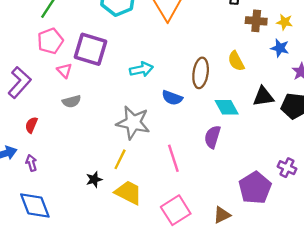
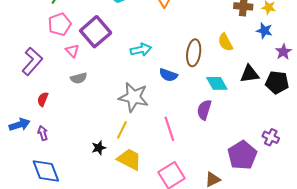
purple square: (91, 49) -> (96, 32), turned 32

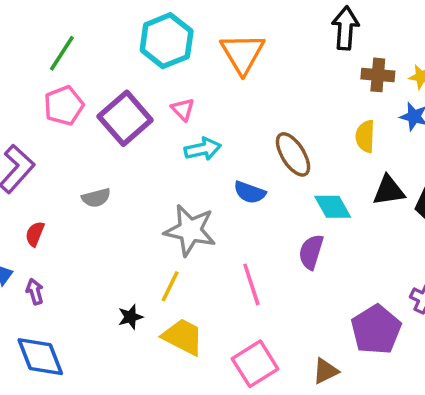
yellow semicircle: (225, 42) -> (365, 136), moved, turned 30
pink triangle: (72, 51) -> (183, 109), moved
brown ellipse: (194, 53) -> (293, 154), turned -40

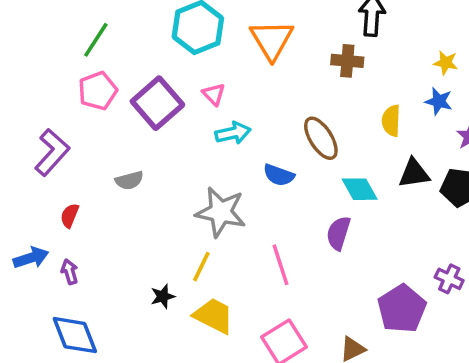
brown cross: (378, 75) -> (347, 61), moved

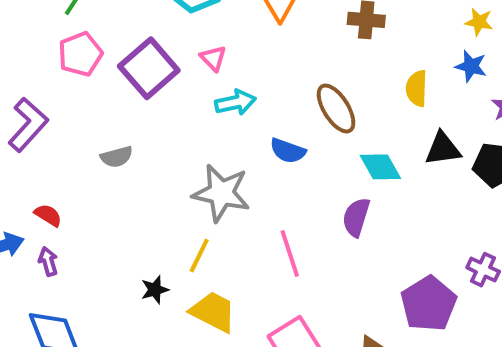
red semicircle: (70, 216) -> (48, 215), moved, turned 100

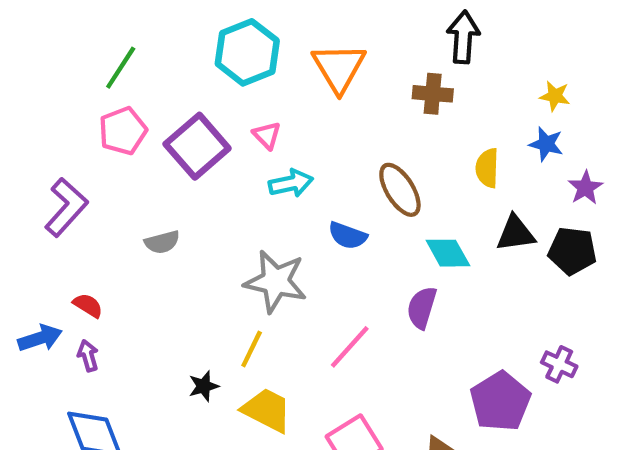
pink line: (290, 253) -> (350, 347), turned 60

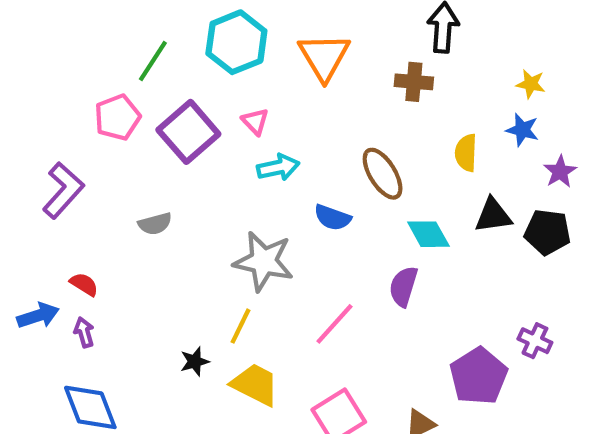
green line: (121, 68) -> (153, 61), moved

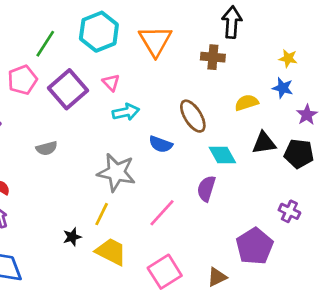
yellow semicircle: (466, 153) -> (247, 103), turned 70
purple cross: (535, 341) -> (289, 211), moved

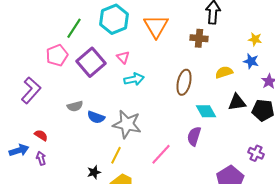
brown ellipse: (193, 116) -> (184, 82), turned 45
blue semicircle: (161, 144) -> (96, 117), moved

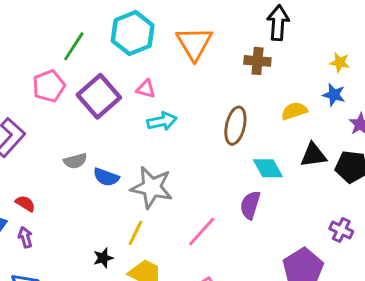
pink triangle: (123, 57) -> (146, 89), turned -32

